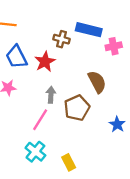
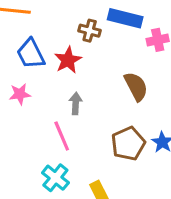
brown pentagon: (77, 108) -> (128, 144), moved
pink line: (40, 120) -> (62, 136), turned -55

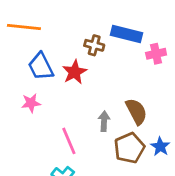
brown semicircle: (136, 86) -> (136, 111), moved
gray arrow: (76, 103) -> (104, 121), moved

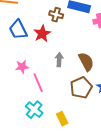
pink star: (31, 103) -> (22, 67), moved
gray arrow: (104, 121) -> (59, 60), moved

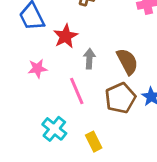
red star: (42, 34) -> (66, 36), moved
pink line: (38, 83) -> (77, 91), moved

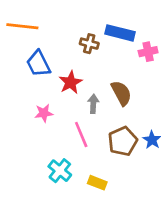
brown semicircle: (127, 61) -> (121, 93), moved
yellow rectangle: (94, 142) -> (97, 183), turned -42

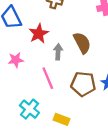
brown pentagon: (123, 141) -> (83, 84), turned 30

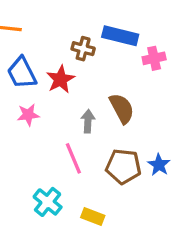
red star: (39, 34) -> (60, 79), moved
pink star: (16, 60) -> (28, 115), moved

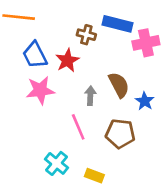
pink cross: (154, 58) -> (146, 43), size x1.4
pink star: (28, 115) -> (40, 90), size x1.5
blue star: (159, 165) -> (145, 101), moved

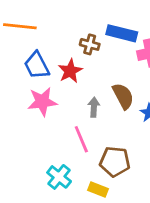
brown pentagon: (120, 134) -> (115, 162), moved

